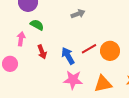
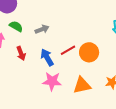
gray arrow: (78, 14) -> (42, 29), moved

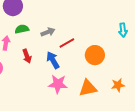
green semicircle: (16, 26) -> (22, 29), turned -40
red line: (68, 50) -> (67, 43), moved

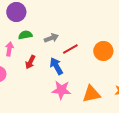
orange circle: (95, 55) -> (103, 51), moved
red arrow: (27, 56) -> (30, 62), turned 48

